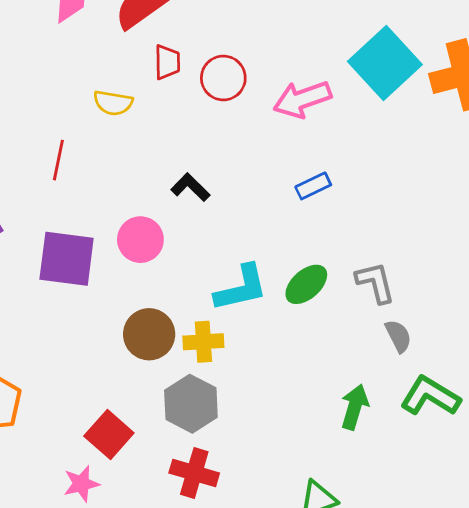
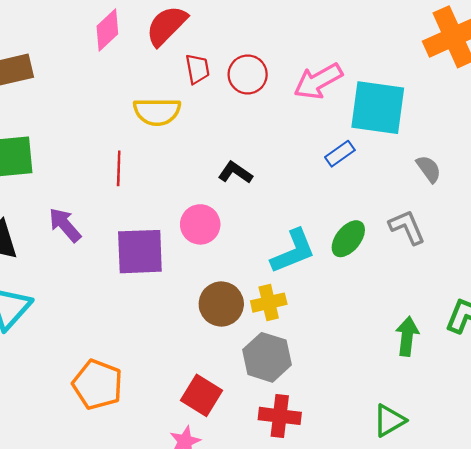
cyan square: (385, 63) -> (378, 108), moved, turned -30
yellow semicircle: (113, 103) -> (157, 112), size x1.4
gray semicircle: (398, 336) -> (429, 169), moved

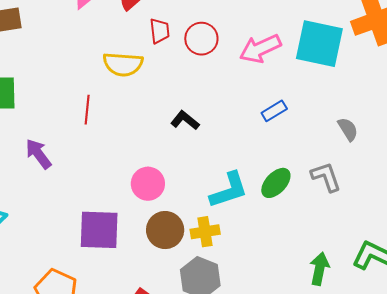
cyan square: (378, 108) -> (319, 44), moved
pink circle: (200, 224) -> (148, 184), moved
purple square: (140, 252) -> (99, 230), moved

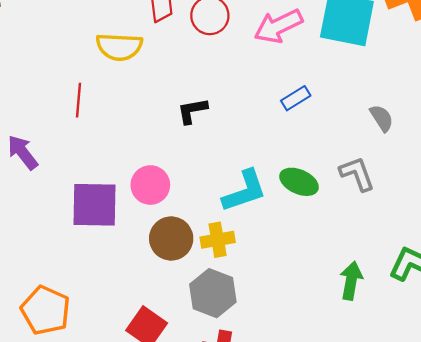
black L-shape: (185, 120) -> (192, 111), turned -48
green ellipse: (276, 183) -> (299, 182), turned 72
purple square: (99, 230) -> (95, 205), moved

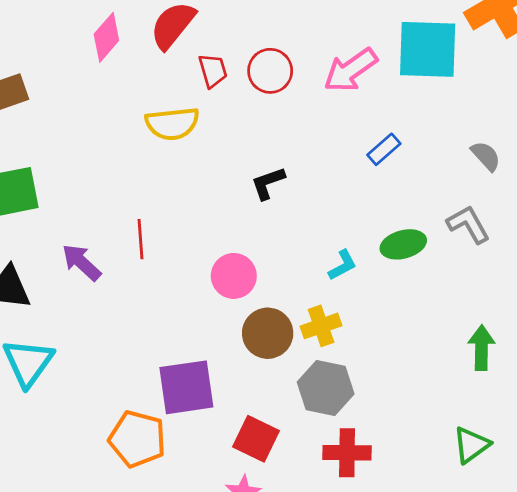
red line: (78, 100) -> (141, 239), moved
green ellipse: (299, 182) -> (403, 244), turned -30
cyan L-shape: (244, 191) -> (343, 265), size x0.6
purple square: (95, 205) -> (186, 387), moved

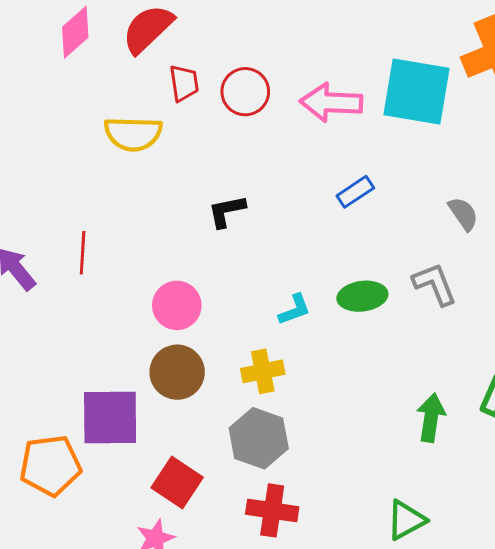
pink arrow: (351, 70) -> (331, 102), turned 30
brown circle: (268, 333) -> (177, 372), moved
orange pentagon: (137, 439) -> (50, 465), turned -30

